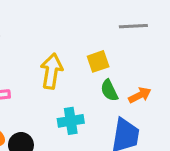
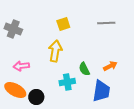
yellow square: (98, 61) -> (63, 24), moved
green semicircle: (109, 90) -> (84, 69), moved

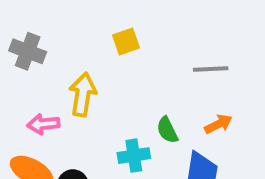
gray line: (106, 23) -> (211, 69), moved
yellow arrow: (55, 51) -> (83, 95), moved

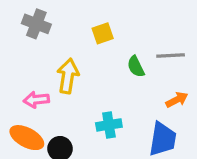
gray cross: (28, 51) -> (36, 24), moved
green semicircle: (167, 130) -> (136, 67), moved

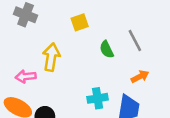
gray line: (171, 55) -> (135, 40), turned 65
cyan cross: (109, 125) -> (98, 98), moved

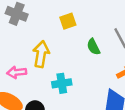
cyan cross: (98, 98) -> (62, 83), moved

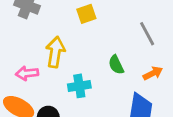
green semicircle: (93, 47) -> (116, 65), moved

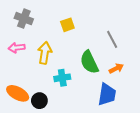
green semicircle: (116, 65) -> (89, 62), size x1.6
pink arrow: (27, 73) -> (17, 48), moved

